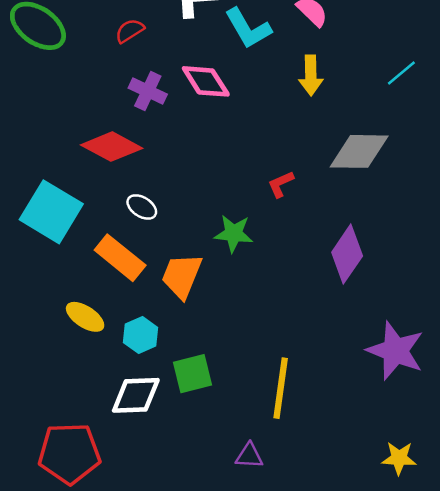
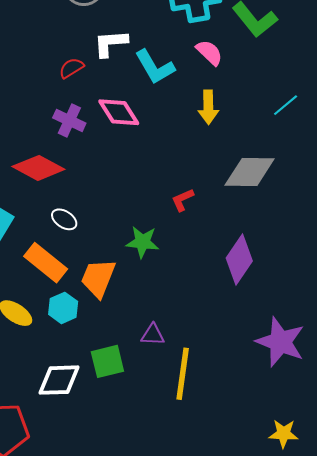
red semicircle: (130, 31) -> (71, 68), moved
cyan hexagon: (141, 335) -> (63, 308), moved
purple triangle: (249, 456) -> (153, 335), moved

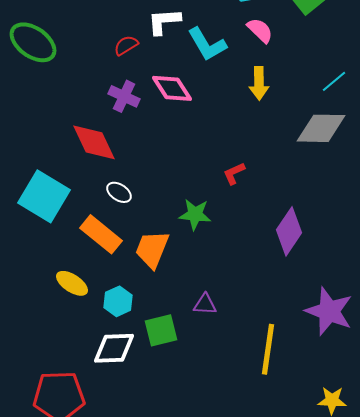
red diamond: (38, 168) -> (94, 142), turned 36
gray diamond: (250, 172) -> (321, 128), moved
cyan hexagon: (63, 308) -> (118, 301), moved
yellow line: (183, 374) -> (268, 349), moved

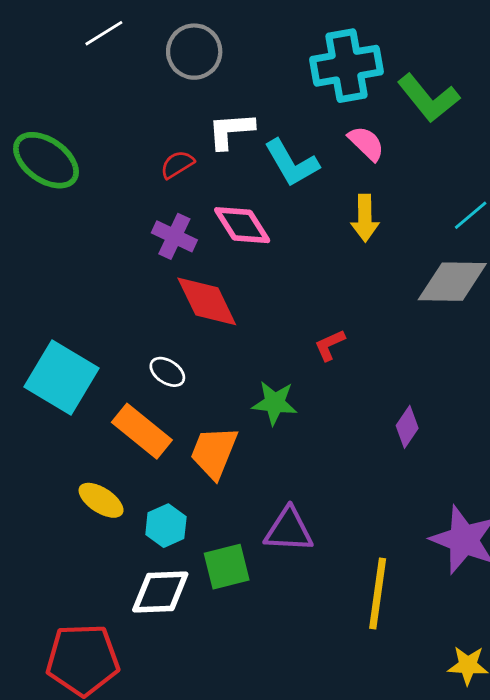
red diamond: (94, 142) -> (207, 301), moved
purple diamond: (289, 231) -> (407, 427), size x0.6
purple triangle: (205, 304) -> (289, 530), size x1.5

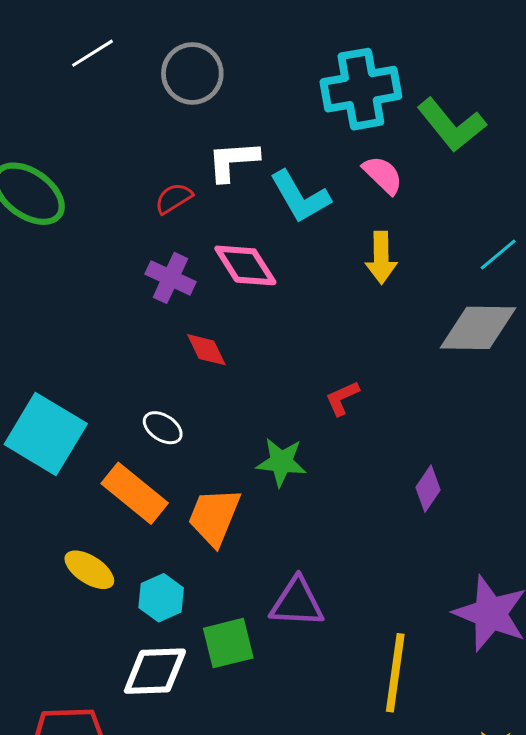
red diamond: (207, 301) -> (206, 350), size x0.6

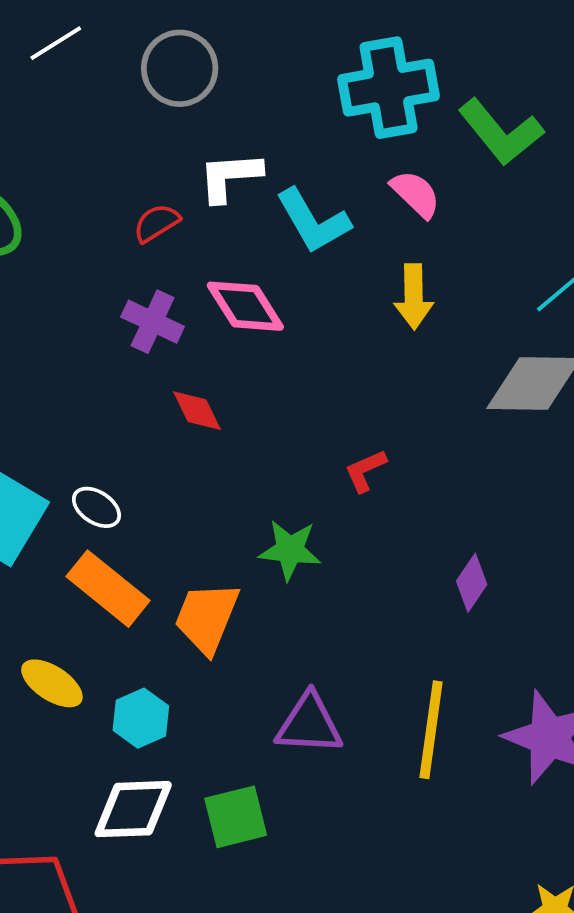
white ellipse: (163, 428) -> (96, 507), moved
green square: (228, 643) -> (236, 817), moved
yellow line: (395, 673) -> (431, 730), moved

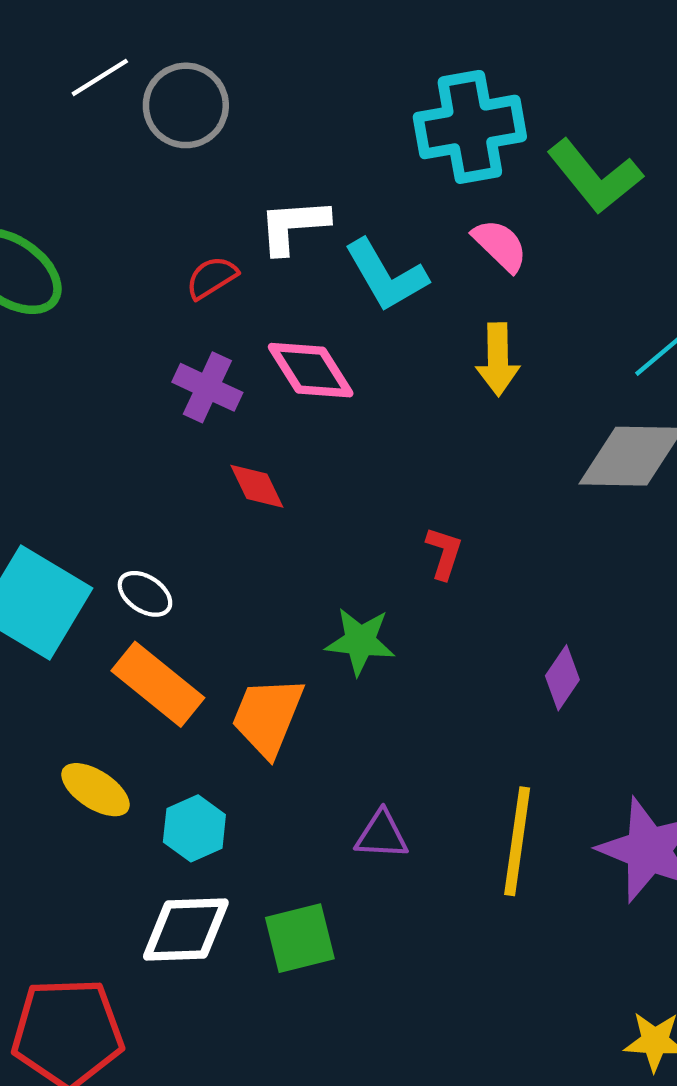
gray circle: (180, 68) -> (186, 105), moved
red L-shape: (365, 471) -> (444, 553), turned 132
purple triangle: (309, 724) -> (382, 835), size x0.7

